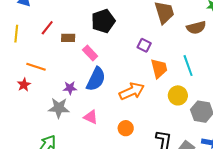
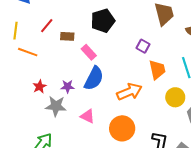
orange line: (36, 67) -> (28, 52), moved
red star: (24, 85) -> (40, 87), moved
orange circle: (126, 128) -> (122, 128), size x1.6

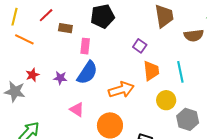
pink rectangle: (89, 52) -> (85, 46), turned 42
gray star: (56, 106) -> (15, 92), moved

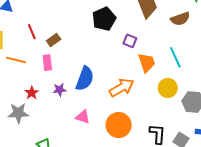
red line: (46, 15) -> (32, 32), turned -56
black pentagon: (102, 16) -> (104, 19), moved
brown rectangle: (65, 28) -> (54, 40), turned -32
pink rectangle: (85, 46) -> (47, 63), moved

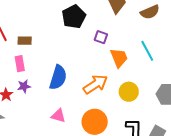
brown rectangle: (54, 40) -> (25, 41), turned 40
yellow circle: (168, 88) -> (129, 92), moved
purple star: (60, 90) -> (24, 86), moved

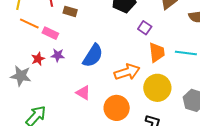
cyan line: (147, 51) -> (186, 53), turned -70
pink rectangle: (20, 64) -> (50, 33), moved, turned -70
yellow circle: (129, 92) -> (157, 88), size x1.4

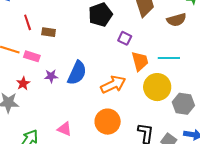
purple star: (58, 55) -> (51, 76), moved
yellow circle: (157, 88) -> (157, 87), moved
pink triangle: (83, 93) -> (65, 129), moved

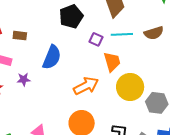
brown semicircle: (176, 20) -> (154, 33), moved
cyan line: (169, 58) -> (122, 34), moved
blue semicircle: (77, 73) -> (52, 57), moved

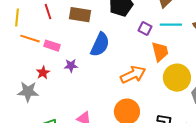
brown rectangle: (20, 36) -> (80, 15), moved, size x1.5

